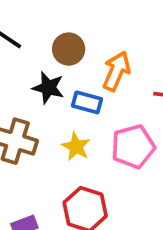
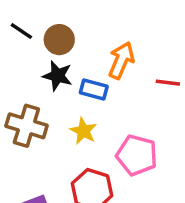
brown circle: (69, 49) -> (59, 40), moved
pink pentagon: (133, 147) -> (137, 155), moved, turned 30

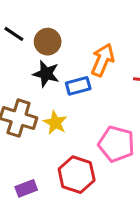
blue rectangle: (94, 90) -> (78, 86), turned -30
yellow star: (83, 131) -> (55, 123), moved

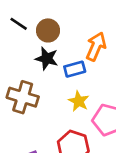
yellow star: (55, 123) -> (79, 101), moved

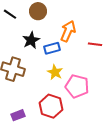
brown circle: (48, 30) -> (38, 11), moved
black star: (47, 58) -> (31, 40), turned 30

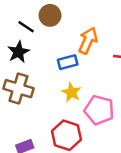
black line: (10, 14) -> (26, 27), moved
black star: (31, 40) -> (18, 52), moved

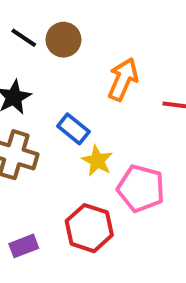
black line: (26, 27) -> (24, 38), moved
blue rectangle: (68, 62) -> (73, 129), moved, turned 54

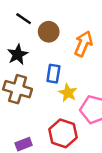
brown circle: (63, 40) -> (49, 32), moved
blue rectangle: (73, 129) -> (53, 74), turned 60

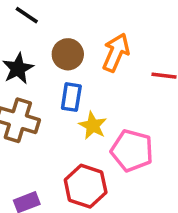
brown circle: (49, 32) -> (68, 54), moved

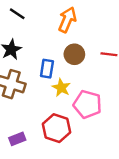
orange arrow: (116, 52) -> (67, 20), moved
brown circle: (68, 54) -> (74, 54), moved

